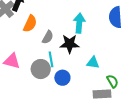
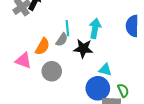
orange semicircle: (30, 24) -> (42, 47), moved
cyan line: (51, 59) -> (67, 28), moved
blue circle: (62, 78) -> (98, 88), moved, size x1.5

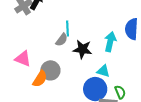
cyan arrow: (95, 28) -> (110, 42), moved
orange semicircle: (42, 47) -> (40, 79), moved

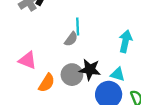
black star: (82, 49) -> (90, 70), moved
gray circle: (50, 70) -> (72, 75), moved

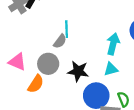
cyan triangle: (118, 74) -> (111, 69), moved, turned -32
gray circle: (72, 75) -> (48, 64), moved

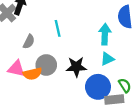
gray semicircle: (60, 41) -> (29, 42), moved
orange semicircle: (36, 84) -> (32, 74), moved, turned 54

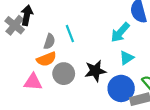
cyan arrow: (105, 34) -> (120, 32), turned -132
gray semicircle: (29, 42) -> (49, 41), moved
orange semicircle: (32, 74) -> (46, 59), moved

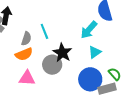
black star: (95, 71) -> (62, 53), moved, turned -30
gray circle: (64, 74) -> (52, 65), moved
pink triangle: (33, 82) -> (27, 78), moved

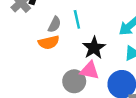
gray circle: (52, 65) -> (74, 81), moved
pink triangle: (27, 78) -> (90, 70), moved

